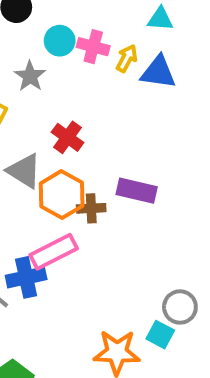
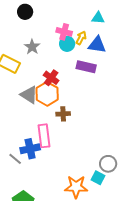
cyan circle: (60, 41) -> (67, 44), moved
purple rectangle: (137, 191) -> (86, 67), moved
orange hexagon: (62, 195) -> (47, 94), moved
pink rectangle: (54, 252) -> (44, 136), turned -70

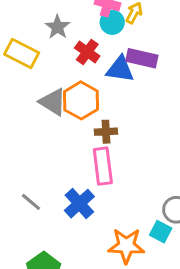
blue triangle: (97, 45) -> (120, 69), moved
red cross: (51, 78) -> (87, 52), moved
pink rectangle: (44, 136) -> (103, 166), moved
blue cross: (30, 149) -> (79, 204), moved, turned -30

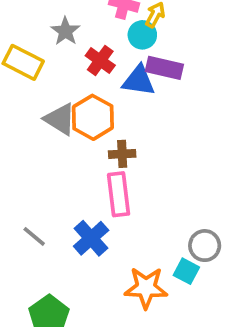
cyan circle: (112, 22) -> (142, 35), moved

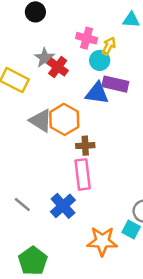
red cross: (100, 61) -> (58, 67), moved

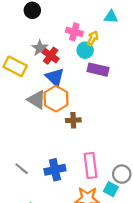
blue triangle: (97, 93) -> (55, 77), moved, turned 36
pink rectangle: (83, 174) -> (90, 165), moved
blue cross: (63, 206) -> (55, 170), turned 30

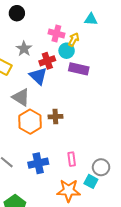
red cross: (51, 56) -> (47, 61), moved, turned 35
orange hexagon: (56, 99) -> (30, 122), moved
pink rectangle: (90, 165) -> (72, 159), size x0.6

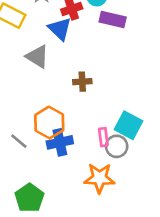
orange hexagon: (30, 122) -> (49, 123), moved
gray circle: (101, 167) -> (117, 146), moved
cyan square: (91, 181) -> (128, 125), moved, size x1.5

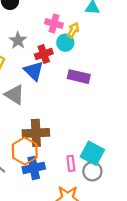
purple rectangle: (113, 20) -> (79, 77), moved
brown cross: (82, 82) -> (36, 133), moved, size x1.6
gray circle: (117, 146) -> (92, 171), moved

